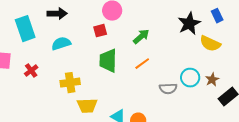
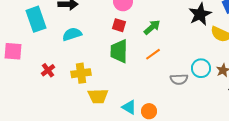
red square: (100, 31) -> (119, 25), moved, turned 32
red cross: (31, 71) -> (48, 70), moved

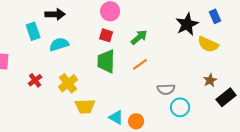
cyan rectangle: (36, 19) -> (33, 31), moved, size x0.7
cyan circle: (201, 68) -> (180, 107), moved
yellow cross: (81, 73) -> (68, 83), turned -30

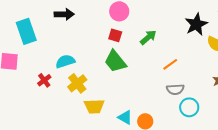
cyan rectangle: (33, 31) -> (26, 31), moved, size x1.4
cyan semicircle: (59, 44) -> (65, 61), moved
green trapezoid: (106, 61) -> (115, 61), turned -40
orange line: (140, 64) -> (170, 64), moved

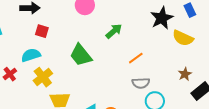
red square: (115, 35) -> (42, 31), moved

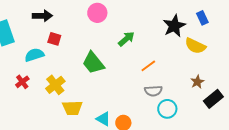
cyan semicircle: (31, 55) -> (34, 55), moved

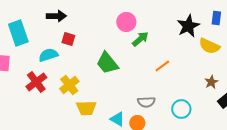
pink circle: (97, 13) -> (126, 22), moved
blue rectangle: (202, 18) -> (216, 18), turned 32
red cross: (22, 82) -> (36, 82), size x1.5
gray semicircle: (153, 91) -> (146, 102), moved

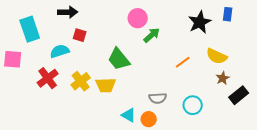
yellow semicircle: (209, 46) -> (217, 56), moved
orange line: (162, 66) -> (183, 62), moved
yellow trapezoid: (86, 108) -> (106, 85), moved

